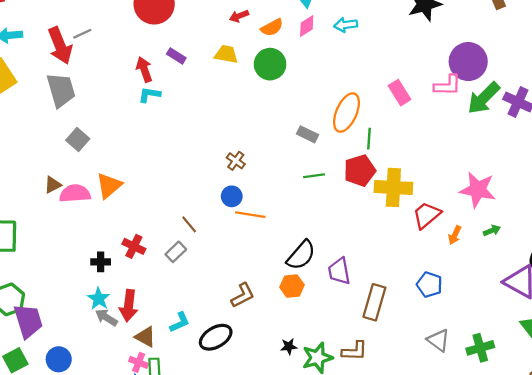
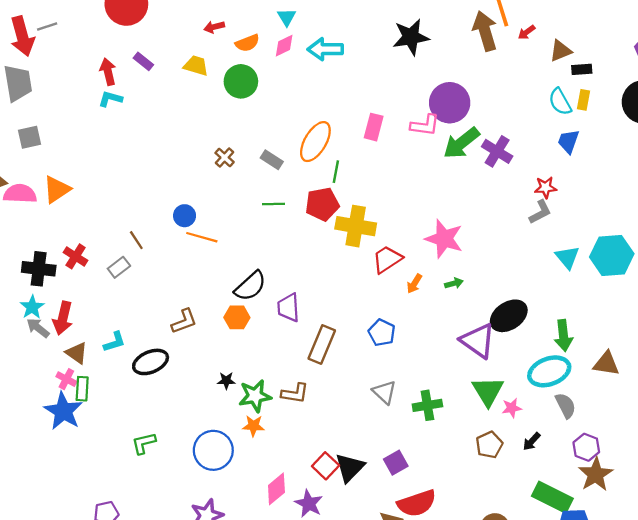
cyan arrow: (346, 25) -> (325, 49), size x1.4
pink rectangle: (399, 93) -> (374, 127), turned 40
gray square: (78, 140) -> (30, 137), turned 30
brown cross: (236, 161) -> (225, 157), moved
black cross: (101, 262) -> (39, 269), size x1.6

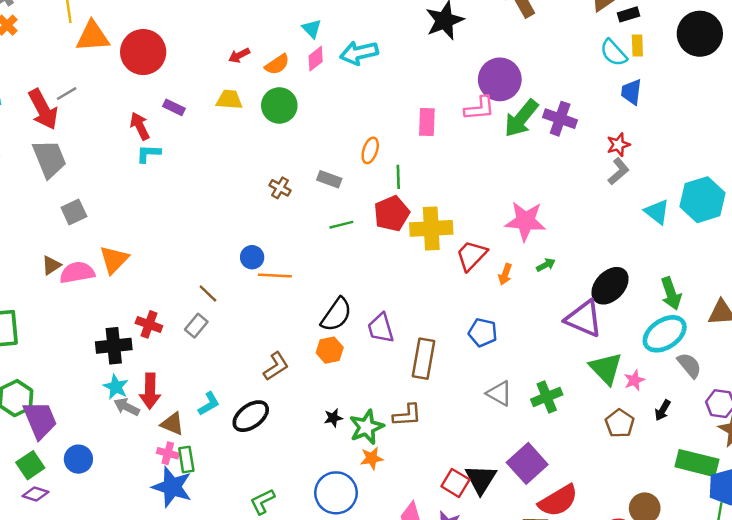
orange ellipse: (315, 142) -> (370, 150), size x0.6
purple square: (396, 463) -> (527, 463), size x1.5

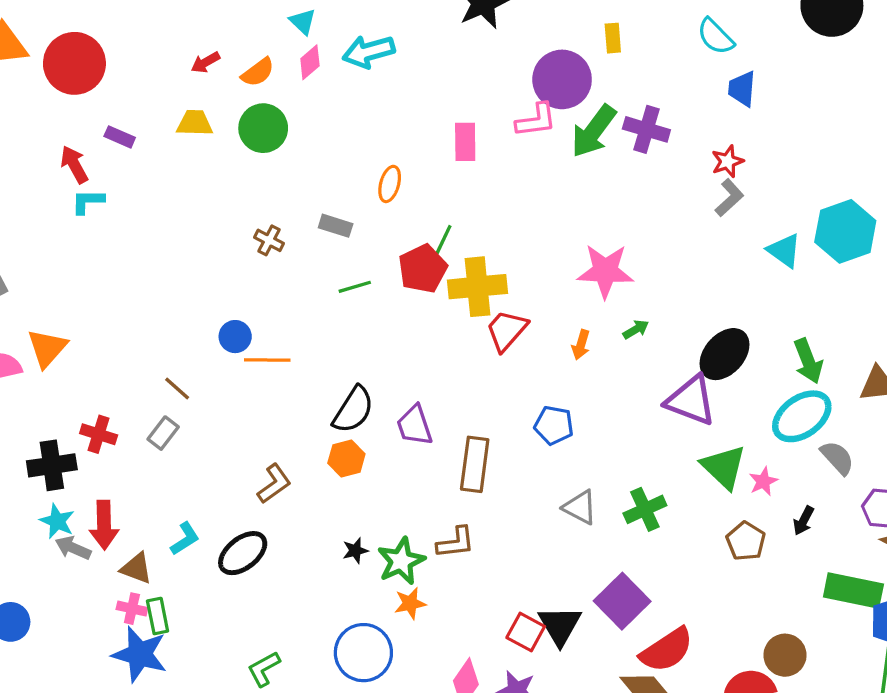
yellow rectangle: (637, 45) -> (613, 38), moved
green line: (398, 177) -> (443, 240), moved, turned 30
red trapezoid: (471, 255) -> (507, 330), moved

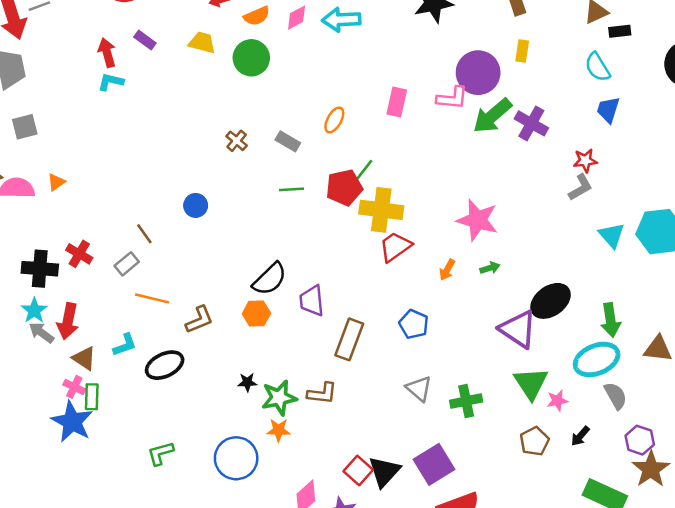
orange triangle: (47, 348) -> (56, 182), size x0.6
orange line: (267, 360) -> (152, 298), moved

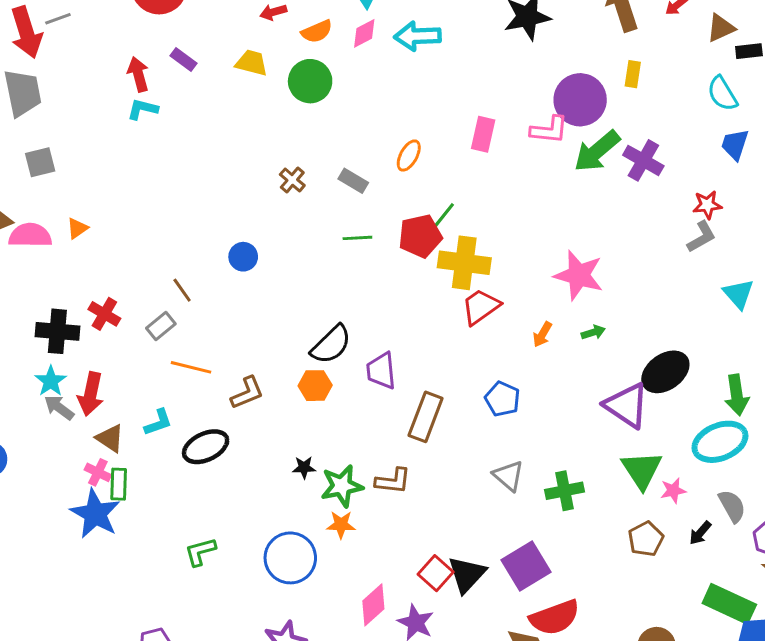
gray semicircle: (616, 396) -> (732, 506), moved

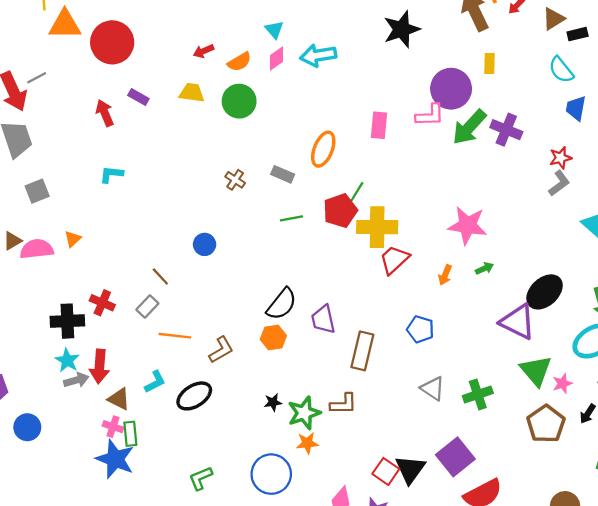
cyan L-shape: (143, 109) -> (111, 174), moved
orange ellipse: (409, 156) -> (323, 149), size x1.4
gray arrow: (59, 408) -> (76, 380), turned 135
brown pentagon: (646, 539) -> (546, 424), size x1.4

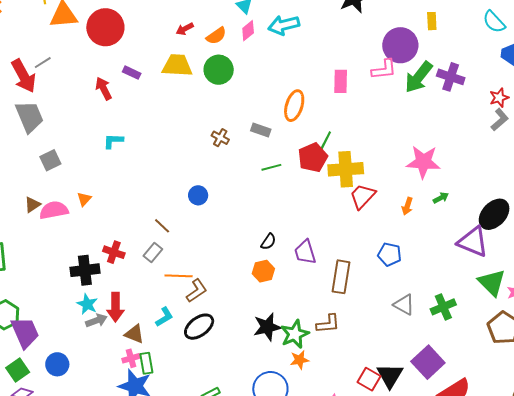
yellow trapezoid: (192, 93) -> (177, 65), size x1.4
black semicircle: (282, 304) -> (268, 242), size x0.6
brown L-shape: (221, 350) -> (197, 291), moved
black star: (273, 402) -> (267, 327), size x1.8
pink cross: (113, 427) -> (131, 358), turned -30

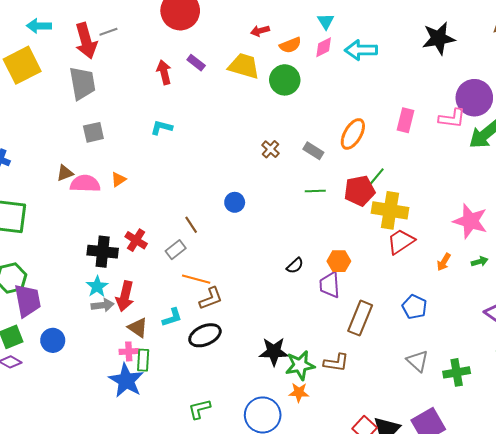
orange hexagon: (263, 271) -> (339, 261), moved

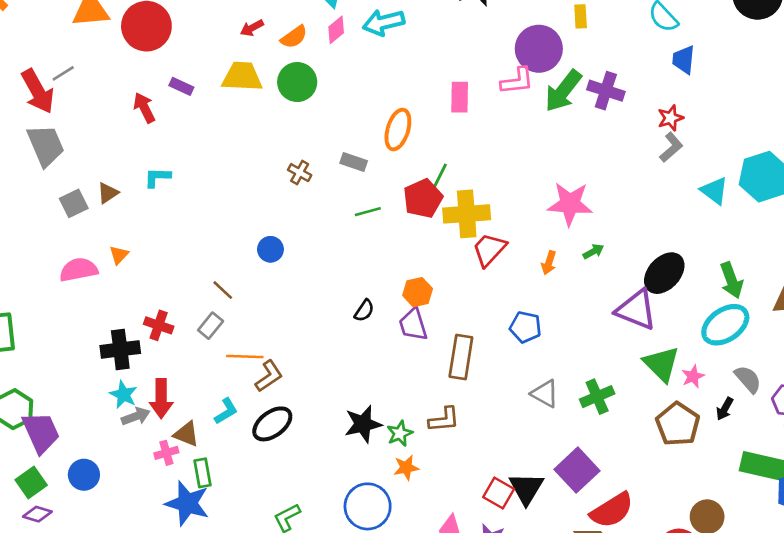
brown triangle: (65, 173) -> (108, 193), moved
pink cross: (129, 351) -> (166, 453), moved
green star: (300, 365) -> (400, 433), size x0.7

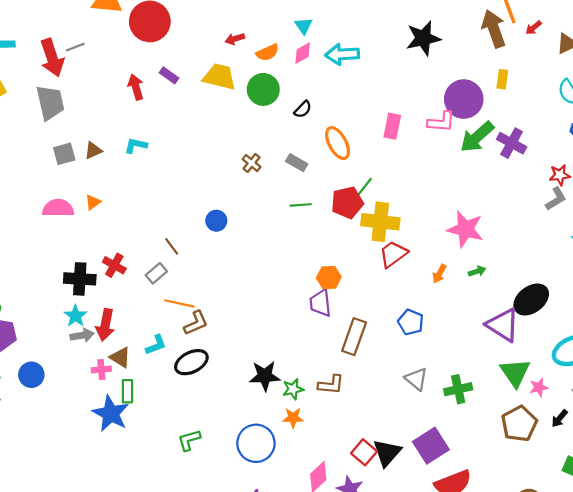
orange ellipse: (398, 129) -> (338, 143), turned -56
black semicircle: (364, 311) -> (303, 109), moved

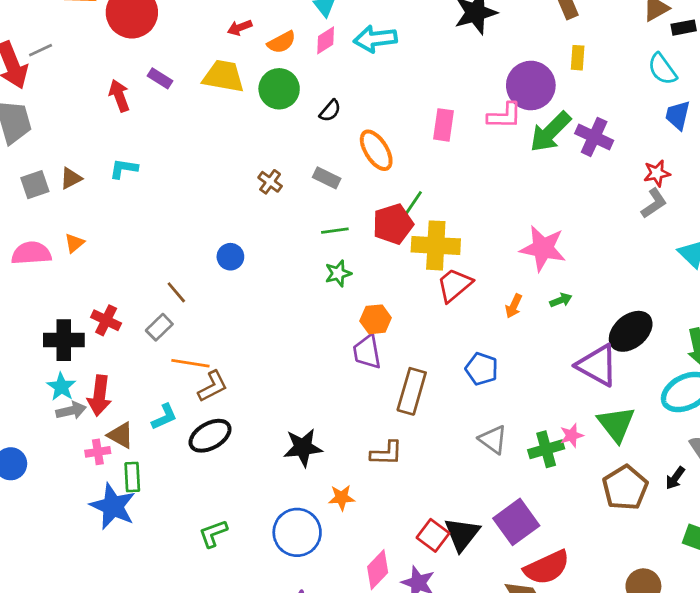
pink star: (539, 387) -> (572, 435), moved
green star: (293, 389) -> (338, 273), moved

